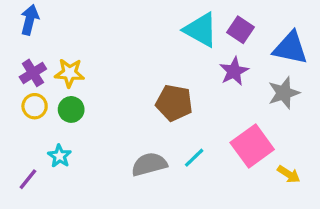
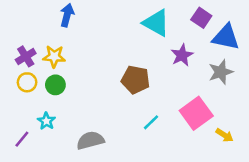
blue arrow: (30, 20) -> (67, 15), moved
purple square: (241, 30) -> (201, 18), moved
gray semicircle: (149, 164) -> (90, 140), moved

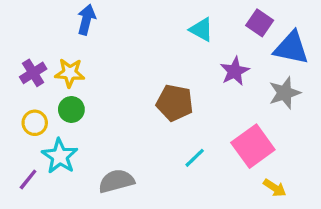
cyan triangle: (156, 23) -> (201, 30), size x0.7
yellow circle: (27, 82) -> (35, 123), moved
cyan star: (46, 121) -> (60, 156), size x1.5
yellow arrow: (225, 135) -> (275, 188), moved

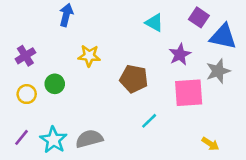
yellow star: (70, 73) -> (89, 56), moved
pink square: (253, 146) -> (189, 93), moved, turned 32
cyan star: (60, 156) -> (53, 140), moved

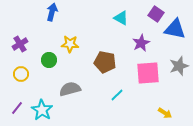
gray star: (218, 71) -> (179, 66), moved
green circle: (55, 84) -> (49, 60), moved
gray semicircle: (89, 139) -> (70, 89), moved

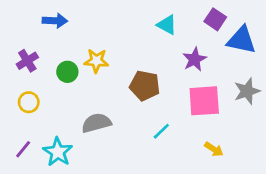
blue arrow: (52, 12) -> (55, 21), moved, turned 78
green circle: (49, 60) -> (67, 72), moved
yellow arrow: (165, 113) -> (214, 149), moved

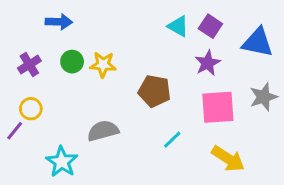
purple square: (215, 19) -> (210, 26), moved
green circle: (67, 72) -> (72, 62), moved
purple line: (23, 149) -> (15, 131), moved
yellow arrow: (214, 149) -> (228, 159), size x1.6

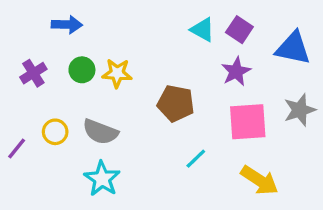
yellow circle: (31, 109) -> (55, 132), moved
gray semicircle: (103, 131) -> (100, 132), moved, turned -144
cyan star: (62, 162) -> (102, 179), moved

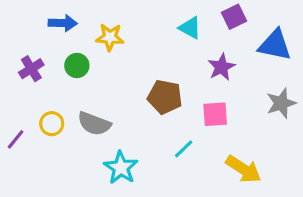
purple square: (239, 30) -> (234, 17), moved, turned 30
yellow star: (117, 73) -> (110, 37), moved
pink square: (248, 122) -> (215, 114), moved, size x0.7
cyan star: (102, 179) -> (121, 168), moved

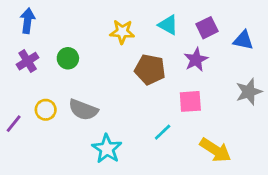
purple square: (234, 17) -> (207, 28), moved
blue arrow: (63, 23) -> (28, 21), moved, turned -85
yellow star: (110, 37) -> (122, 32), moved
blue triangle: (275, 45) -> (243, 40), size x0.7
brown pentagon: (165, 97) -> (150, 69), moved

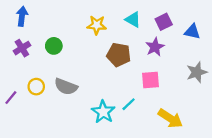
cyan star: (107, 149) -> (103, 112), moved

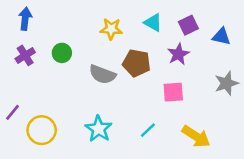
yellow circle: (36, 87) -> (42, 130), moved, size x1.5
gray semicircle: (66, 87) -> (102, 74), moved
cyan line: (129, 104) -> (148, 130), moved
cyan star: (103, 112) -> (99, 129), moved

